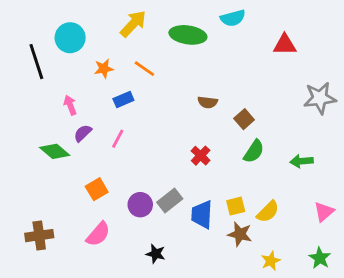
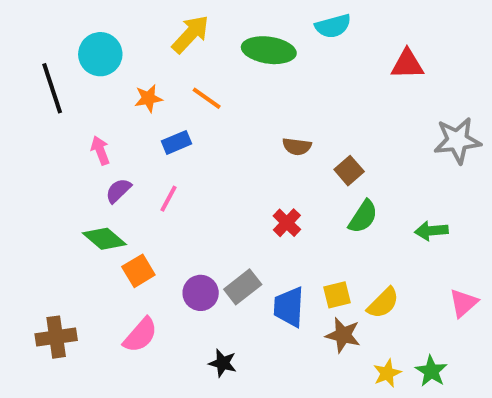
green diamond: (55, 151) -> (104, 239), moved
green star: (320, 258) -> (431, 371), moved

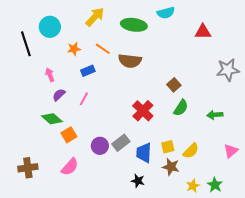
brown semicircle: (297, 146) -> (130, 61), moved, size x1.6
red cross: (287, 223) -> (143, 111), size x1.5
black star: (223, 363) -> (138, 181), moved

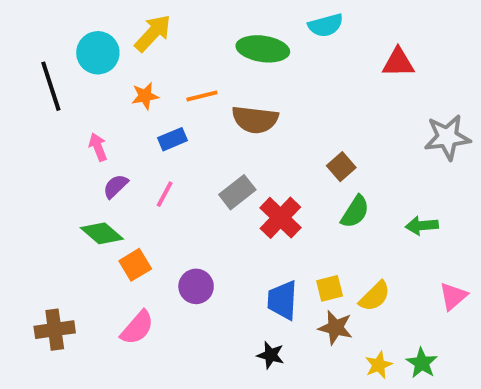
yellow arrow: (95, 17) -> (153, 33), moved
orange line: (103, 49) -> (202, 96), turned -49
gray rectangle: (121, 143) -> (237, 192), moved

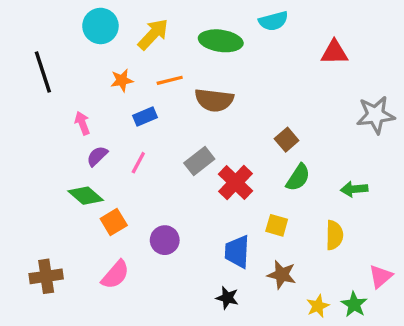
yellow arrow: (153, 33) -> (153, 34), moved
cyan circle: (98, 53) -> (100, 26), moved
yellow square: (330, 288) -> (277, 225), moved, turned 30
yellow semicircle: (375, 296) -> (334, 235), moved, turned -44
pink triangle: (453, 296) -> (380, 276), moved

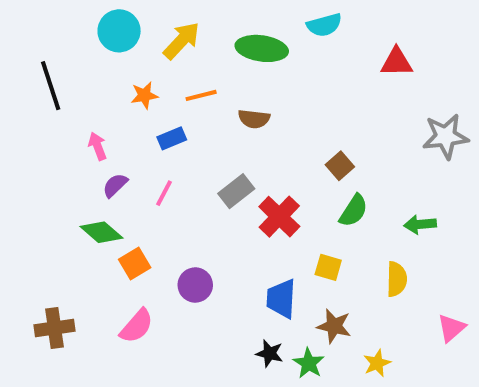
brown semicircle: (214, 100) -> (254, 119), size x0.7
green star: (354, 304) -> (309, 363), moved

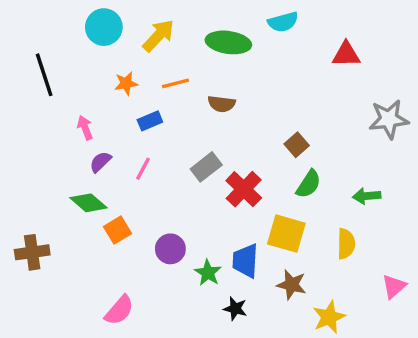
yellow square: (328, 267) -> (286, 234), size x1.6
pink semicircle: (137, 326) -> (119, 310), moved
brown cross: (54, 328) -> (32, 252), moved
green star: (309, 363) -> (208, 273), moved
yellow star: (377, 363) -> (329, 317), size x1.4

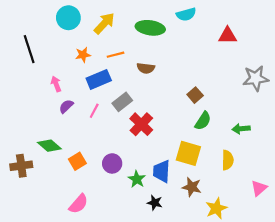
blue rectangle: (150, 121) -> (99, 79), size x1.5
gray rectangle: (206, 167) -> (122, 102), moved
red cross: (244, 189) -> (141, 124), moved
green diamond: (88, 203) -> (49, 146), moved
orange square: (117, 230) -> (77, 161), moved

